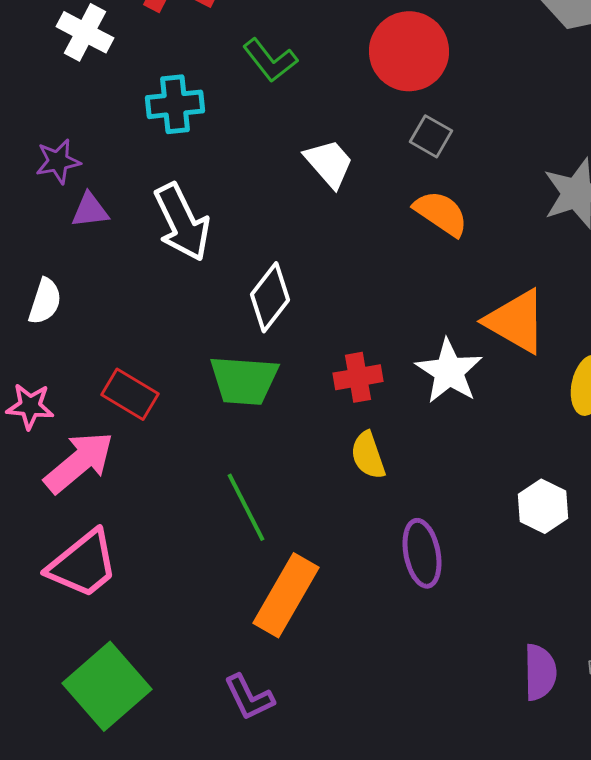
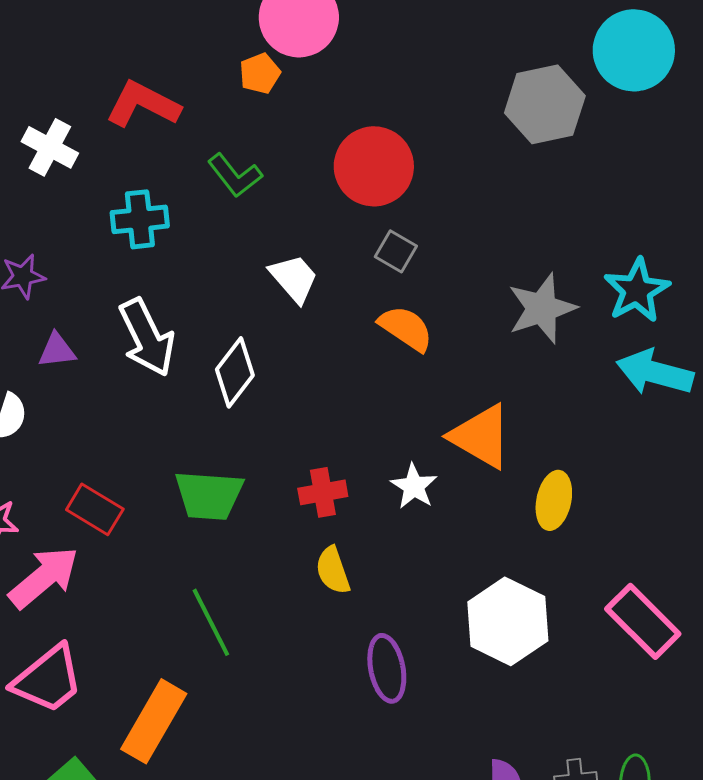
purple triangle: (90, 210) -> (57, 350), moved
white diamond: (270, 297) -> (235, 372), moved
white star: (449, 371) -> (414, 486), size x0.7
white hexagon: (543, 506) -> (508, 621), size x1.6
orange rectangle: (286, 595) -> (154, 721), moved

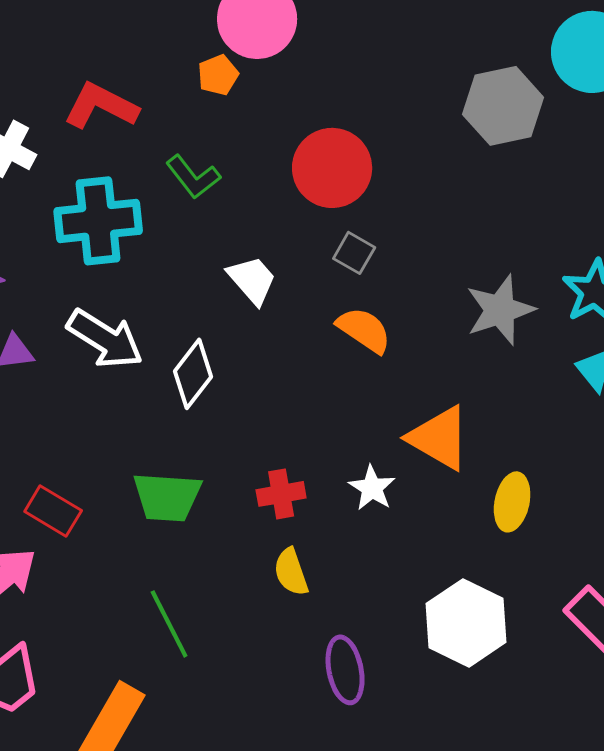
cyan cross: (140, 219) -> (98, 221), size x1.5
white arrow: (147, 337) -> (105, 339), turned -32

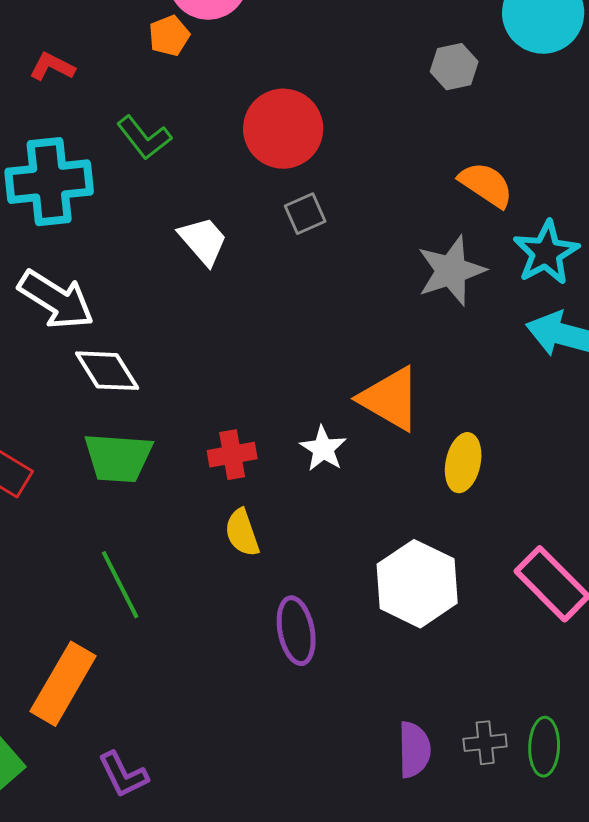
red L-shape: (101, 106) -> (52, 67), size x0.6
gray hexagon: (503, 106) -> (454, 67), size x0.6
gray square: (354, 253) -> (305, 214), turned 36
orange semicircle: (364, 330) -> (486, 185), moved
white diamond: (193, 374) -> (107, 371), moved, turned -70

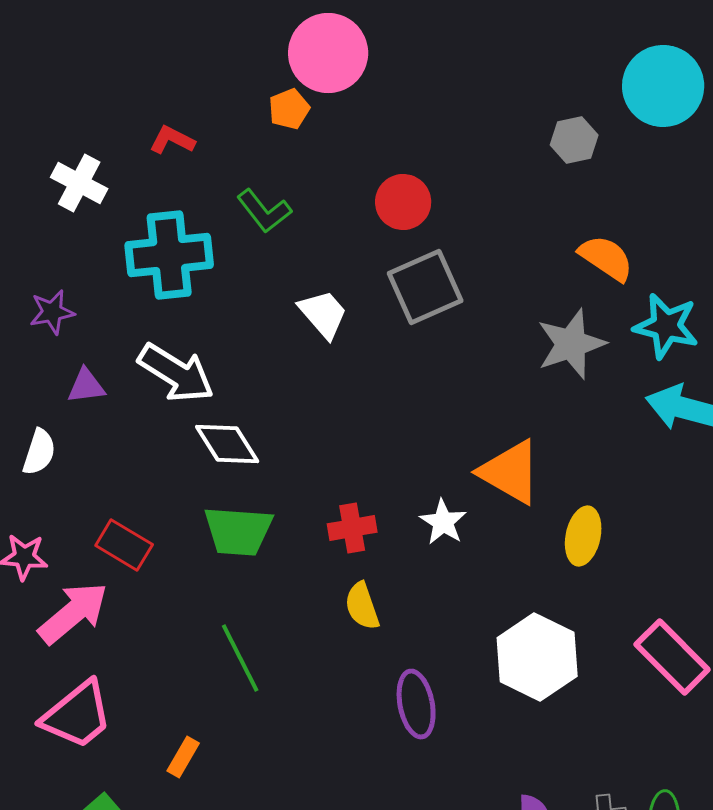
red circle: (283, 129) -> (403, 202), size x0.7
gray square: (305, 214) -> (425, 287), size x1.8
cyan star: (546, 253) -> (666, 326), turned -30
orange rectangle: (63, 684) -> (183, 757), size x0.5

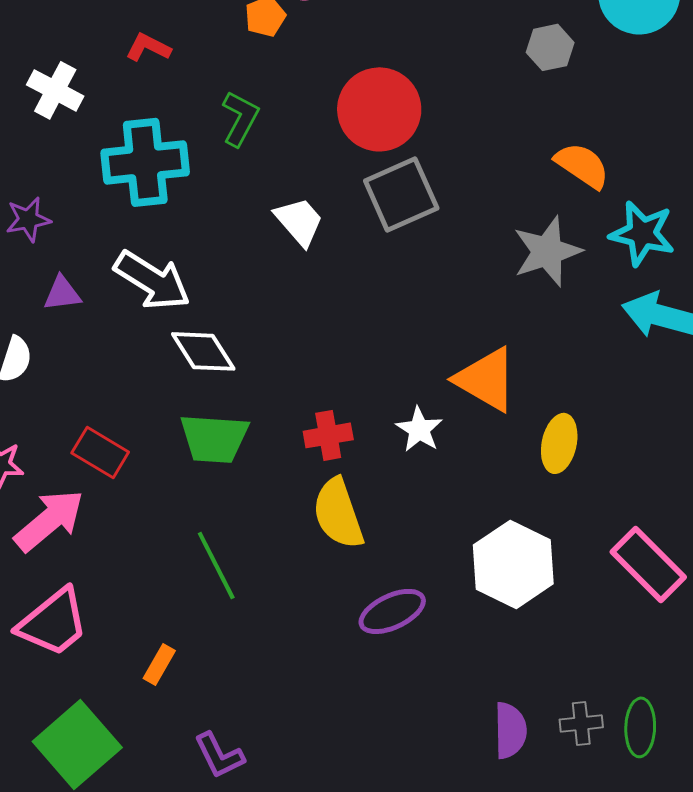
red circle: (403, 202) -> (379, 109), size x1.5
green L-shape: (264, 211) -> (240, 118), turned -114
yellow semicircle: (362, 606) -> (338, 513), size x1.5
purple ellipse: (416, 704) -> (392, 611), turned 76

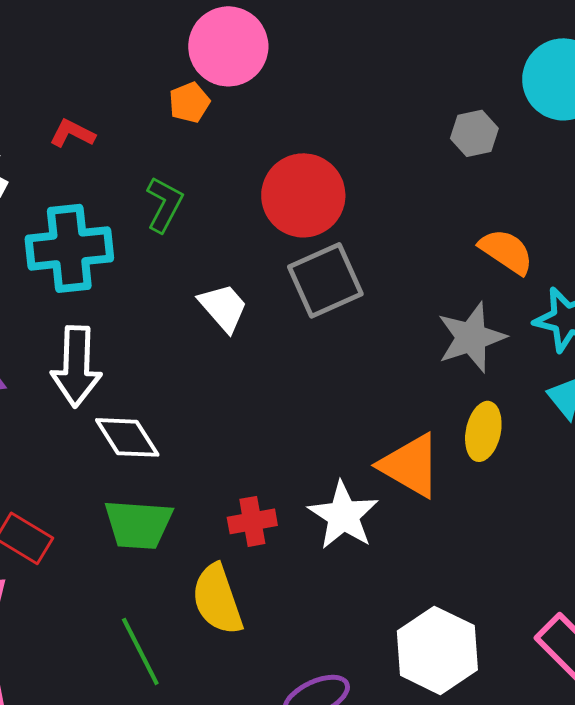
white arrow: (152, 280) -> (76, 366), turned 60
white star: (419, 429) -> (343, 515), size x1.5
yellow ellipse: (559, 443) -> (483, 431), moved
yellow semicircle: (338, 513) -> (217, 599), moved

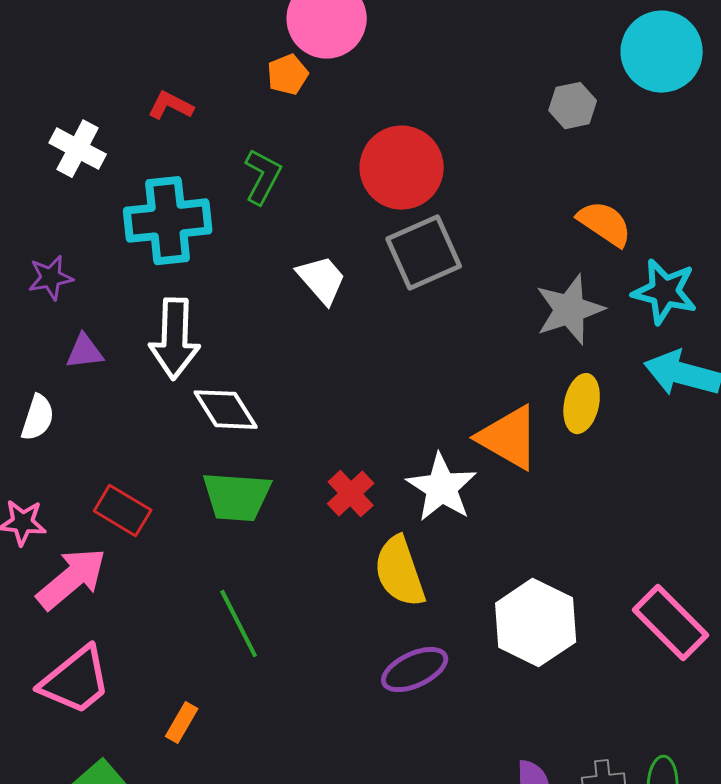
red cross: (252, 521) -> (351, 494), turned -33
yellow semicircle: (217, 599) -> (400, 572), moved

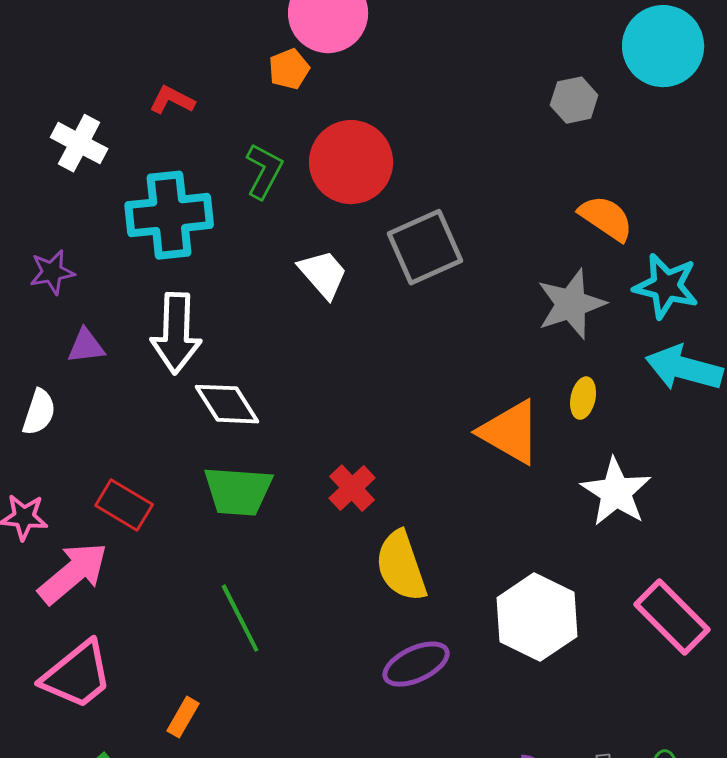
red circle: (402, 168) -> (351, 162), moved
yellow ellipse: (582, 404) -> (583, 398), size x0.7
white star: (442, 488) -> (616, 492), moved

